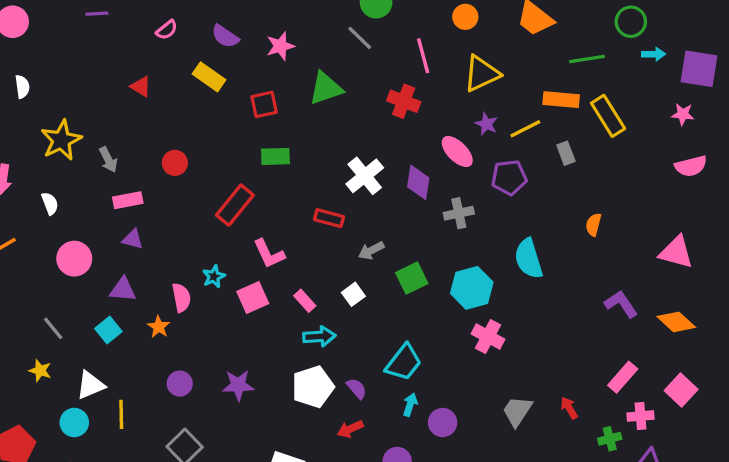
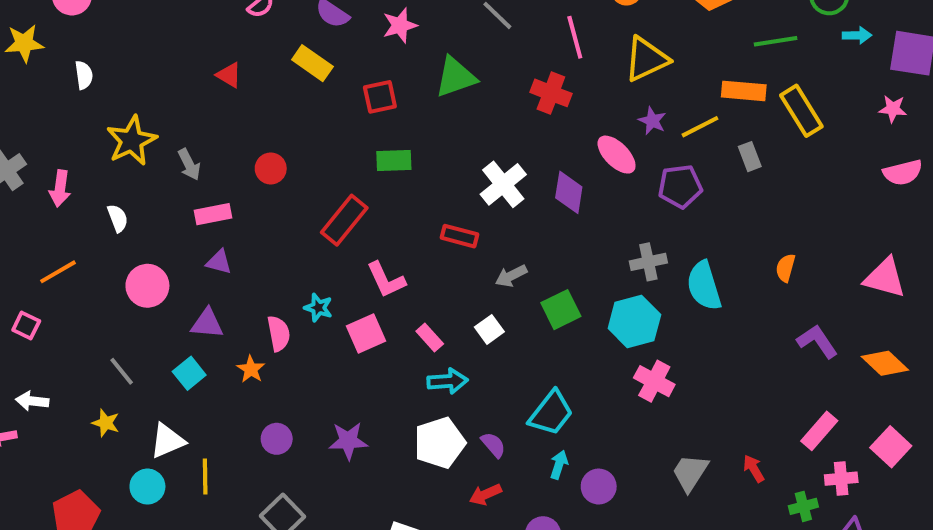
gray cross: (459, 213) -> (648, 262), moved
orange semicircle: (593, 225) -> (785, 268), moved
cyan star: (214, 276) -> (318, 308), turned -30

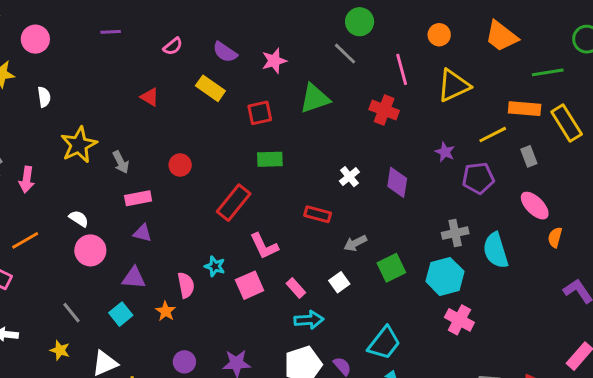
purple star: (652, 121) -> (445, 152), moved
pink ellipse: (617, 155) -> (535, 206), moved
white cross: (503, 184) -> (349, 177), size x0.6
white semicircle: (118, 218) -> (79, 219), moved, turned -36

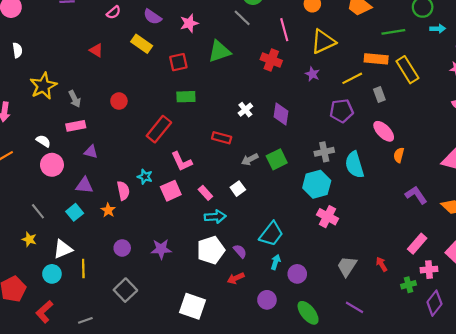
purple star: (445, 152) -> (312, 74), moved
pink rectangle: (138, 198) -> (76, 126), moved
green square: (391, 268) -> (277, 159), moved

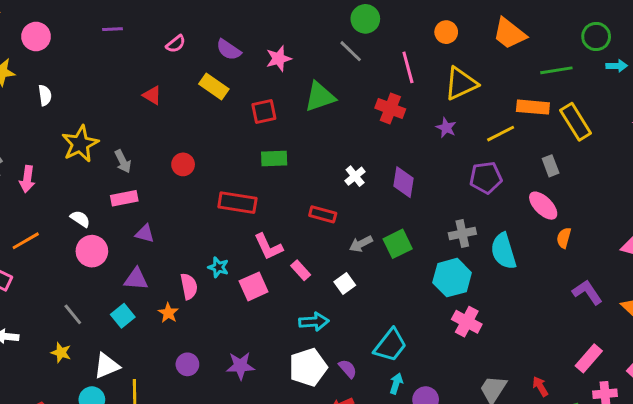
gray rectangle: (379, 95) -> (551, 166), moved
red rectangle: (159, 129) -> (237, 203), turned 60
pink rectangle: (205, 193) -> (301, 270), moved

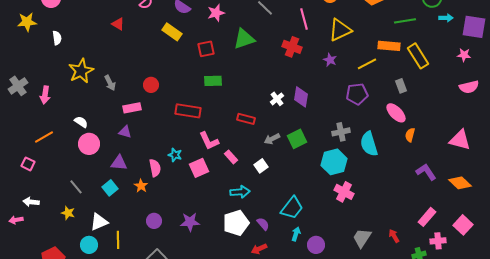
red triangle: (152, 95) -> (118, 24), moved
white cross: (355, 176) -> (277, 99), moved
pink rectangle: (124, 198) -> (132, 108), moved

